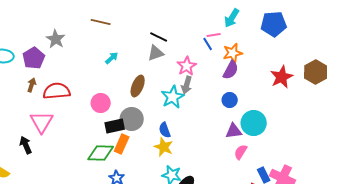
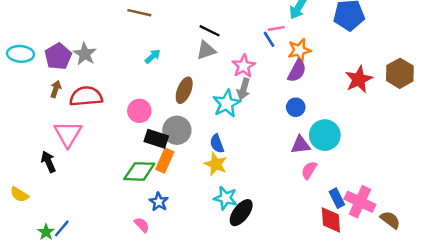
gray star: (56, 39) -> (85, 54), moved
black rectangle: (115, 126) -> (156, 139), turned 30

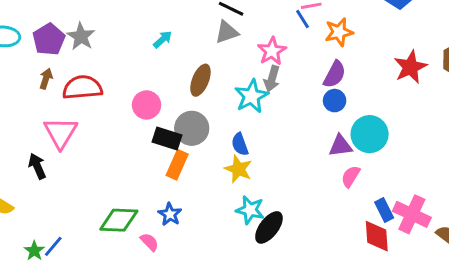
purple semicircle: (297, 71) -> (335, 74), moved
green diamond: (139, 171) -> (119, 220), moved

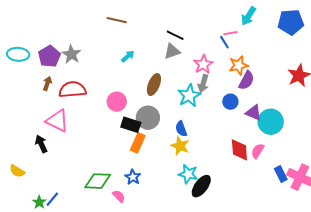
orange star: (339, 32) -> (238, 65), moved
blue circle: (335, 101) -> (230, 102), moved
pink triangle: (61, 133) -> (57, 121), turned -35
purple triangle: (340, 146) -> (254, 113), moved, turned 30
red diamond: (377, 236) -> (239, 150), moved

